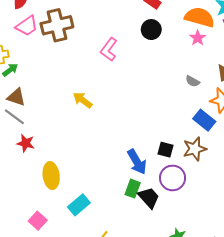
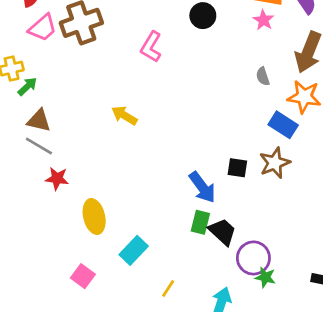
gray semicircle: (193, 81) -> (263, 76), turned 48
purple circle: (173, 178) -> (253, 258), moved

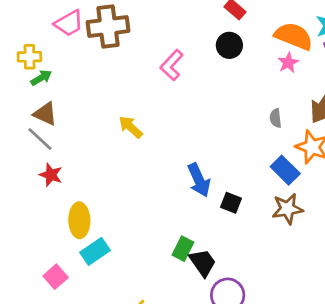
brown star: (275, 163) -> (287, 209), moved
blue arrow: (202, 187) -> (199, 180), moved
cyan rectangle: (134, 250) -> (95, 251), moved

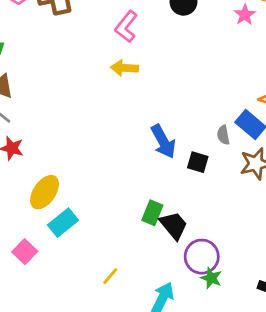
gray semicircle: (276, 118) -> (223, 135), moved
yellow arrow: (131, 127) -> (124, 68), moved, turned -35
yellow ellipse: (79, 220) -> (45, 192), turned 40

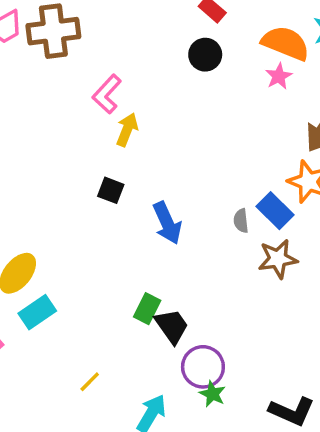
pink L-shape: (126, 27) -> (107, 94), moved
yellow arrow: (124, 68) -> (127, 130), turned 104
black square: (198, 162) -> (111, 190), moved

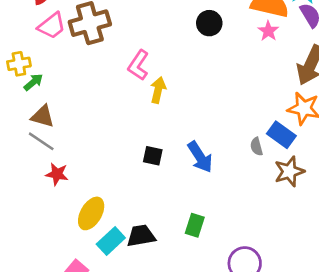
black square: (111, 190) -> (153, 156), moved
black trapezoid: (172, 326) -> (141, 236), moved, turned -56

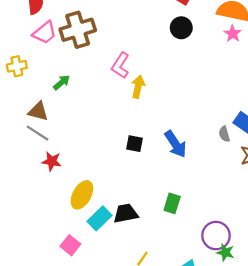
green arrow: (33, 82) -> (62, 82), moved

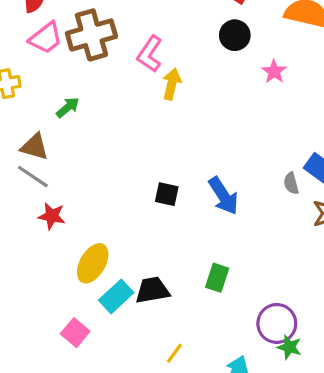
pink star: (233, 34) -> (274, 71), moved
pink L-shape: (120, 65) -> (150, 54), moved
yellow arrow: (138, 87) -> (172, 84), moved

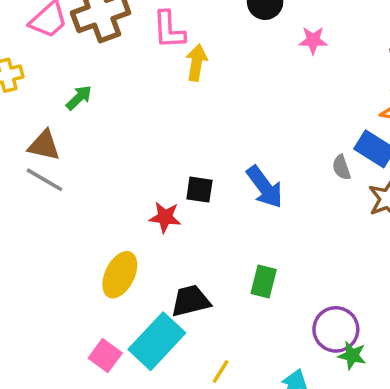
pink L-shape: (150, 54) -> (169, 30), turned -33
pink star: (274, 71) -> (313, 40), turned -30
red star: (52, 216) -> (165, 217), moved
cyan rectangle: (116, 296) -> (157, 341), moved, size x1.4

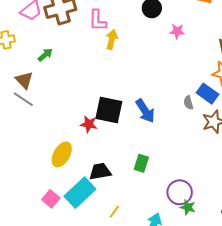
brown triangle: (44, 145) -> (24, 80), turned 30
black square: (199, 190) -> (109, 110), size x1.8

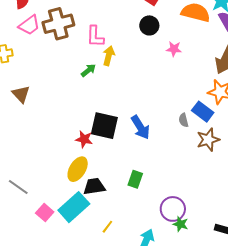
green arrow: (45, 55) -> (88, 70), moved
gray line: (23, 99) -> (18, 187), moved
yellow ellipse: (62, 154) -> (78, 169), moved

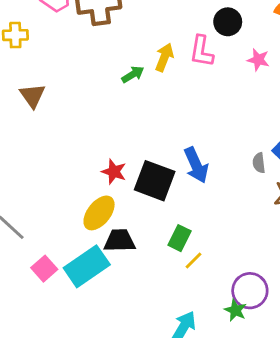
pink L-shape: (95, 36) -> (202, 51), moved
black square: (104, 126) -> (155, 181), moved
purple circle: (173, 209) -> (250, 291), moved
yellow line: (107, 227) -> (193, 260), moved

